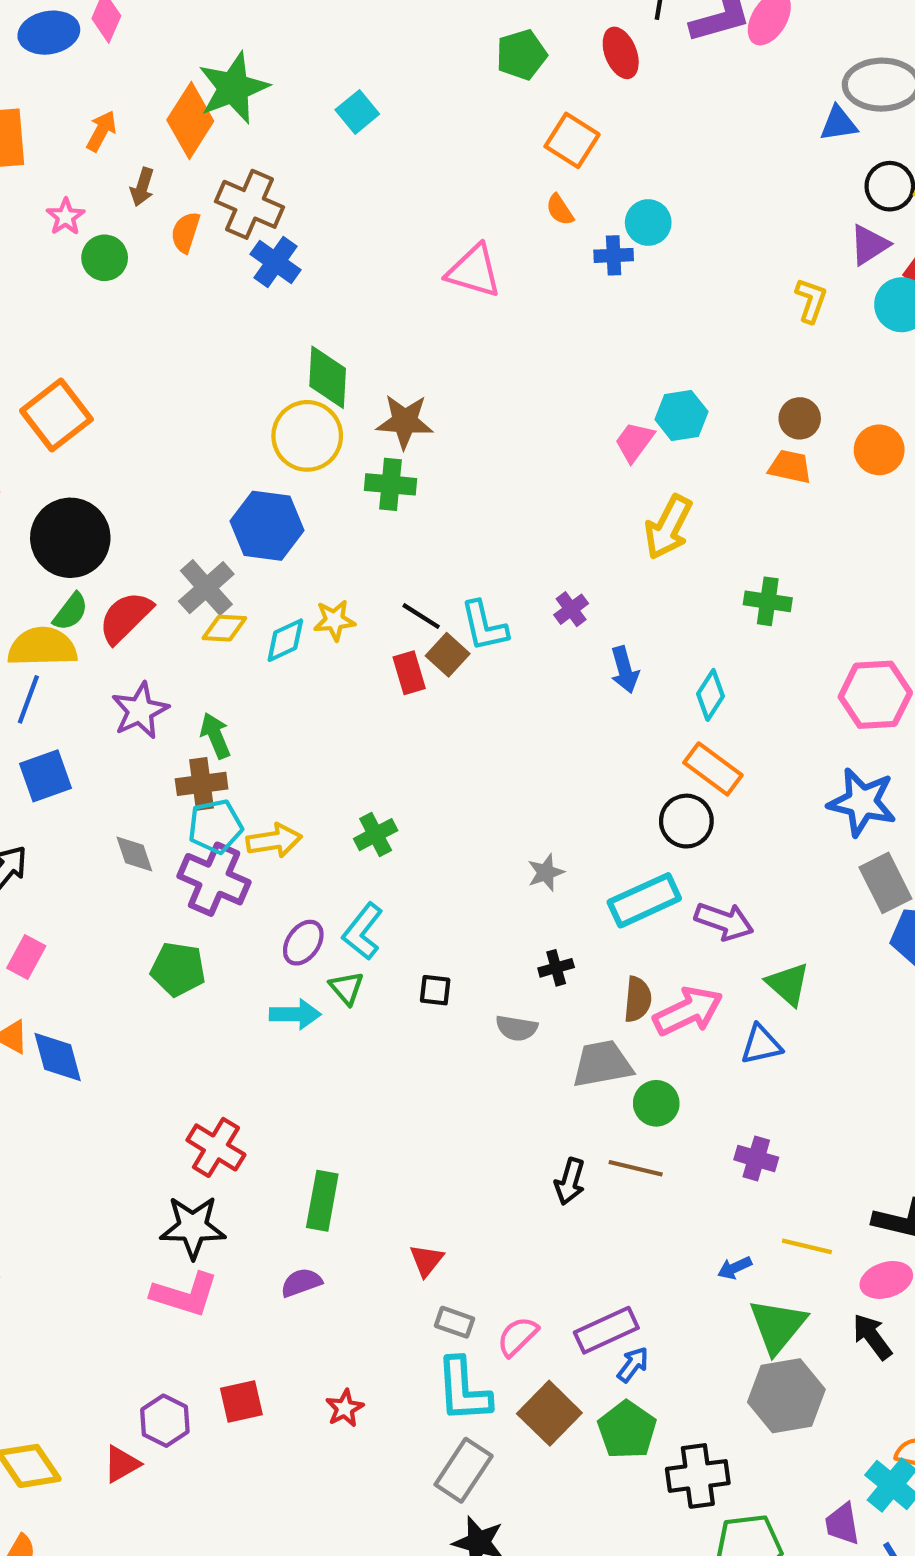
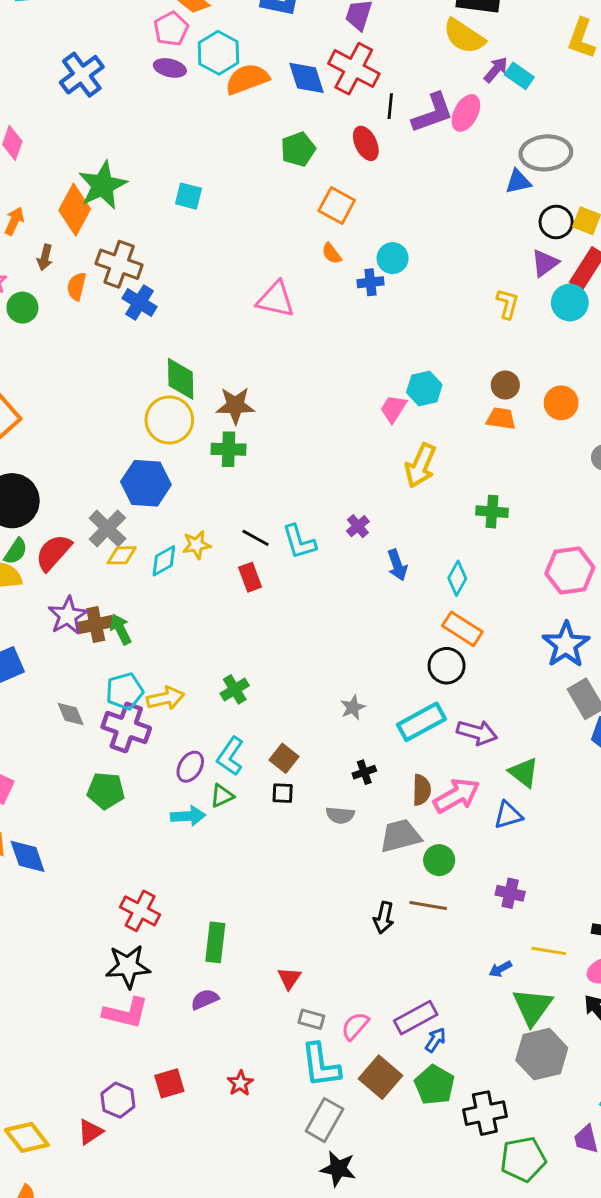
cyan square: (357, 112) -> (189, 196), turned -32
brown square: (448, 655) -> (284, 758), moved
brown cross: (202, 784) -> (96, 625), moved
blue star: (862, 802) -> (566, 645), turned 30
green triangle: (347, 988) -> (222, 796), turned 50

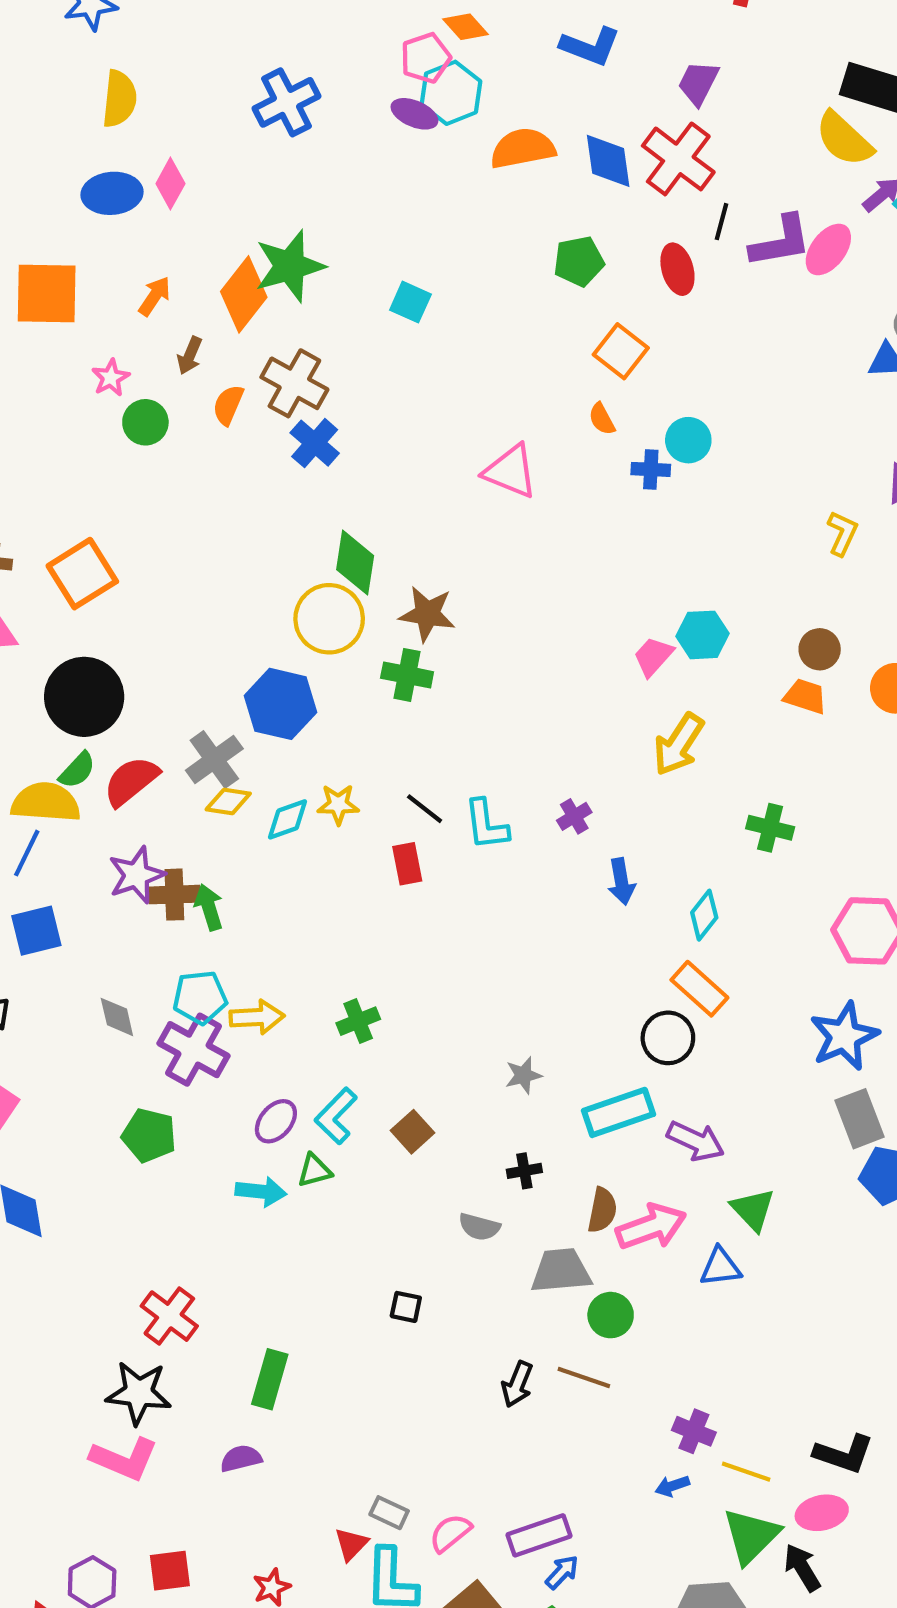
cyan hexagon: (218, 53) -> (451, 93), moved
black square: (283, 793) -> (406, 1307), moved
purple cross: (510, 893) -> (694, 1431), moved
red triangle: (289, 978) -> (351, 1544), moved
green triangle: (532, 1007) -> (751, 1536), moved

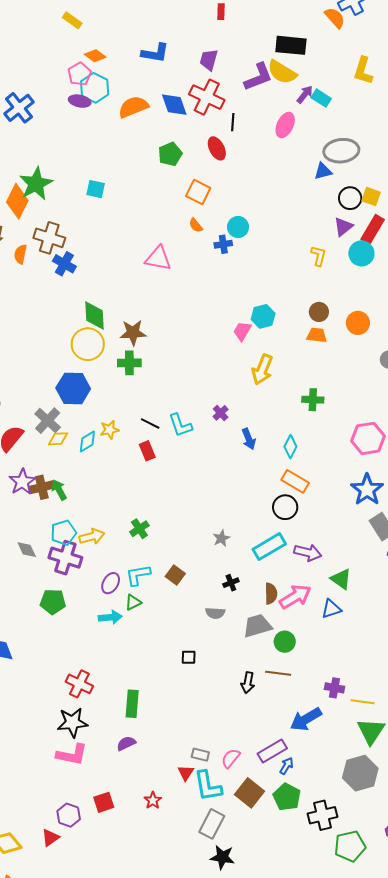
purple L-shape: (781, 241) -> (258, 77), moved
cyan L-shape: (336, 1116) -> (138, 575), turned 48
blue arrow: (672, 1486) -> (306, 719), moved, size x2.0

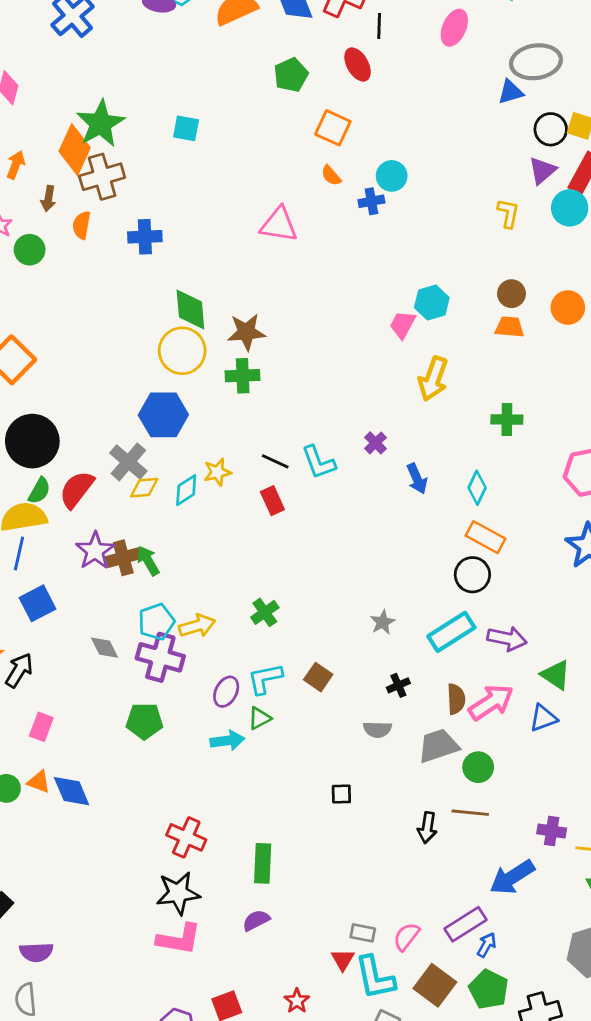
brown cross: (49, 238) -> (102, 177), moved, turned -32
blue cross: (64, 264) -> (145, 237), turned -30

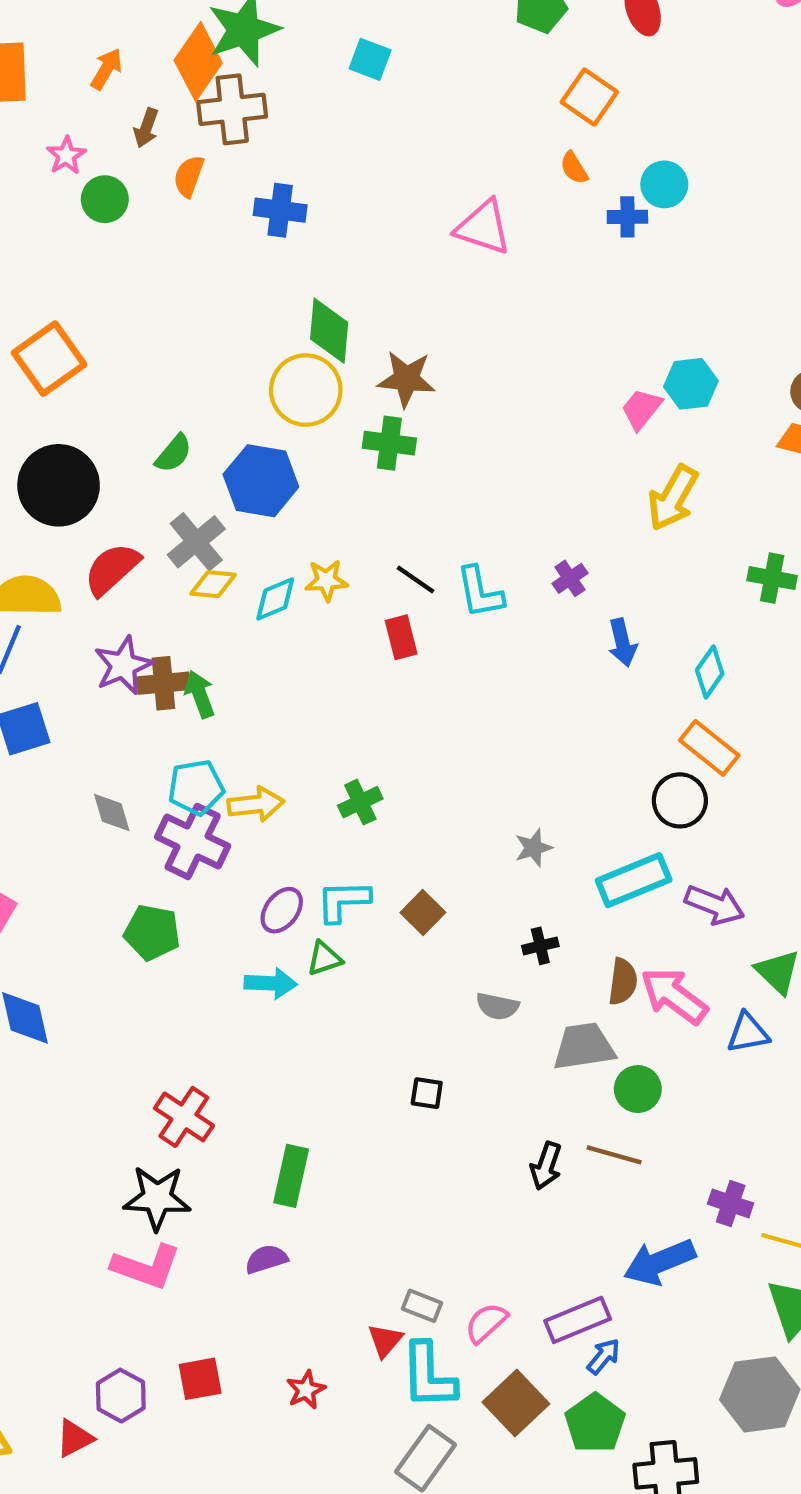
green semicircle: (39, 491) -> (174, 453), moved
pink arrow: (491, 702) -> (674, 996), turned -120

